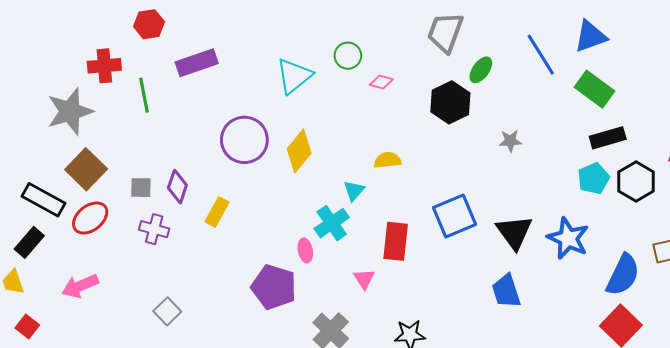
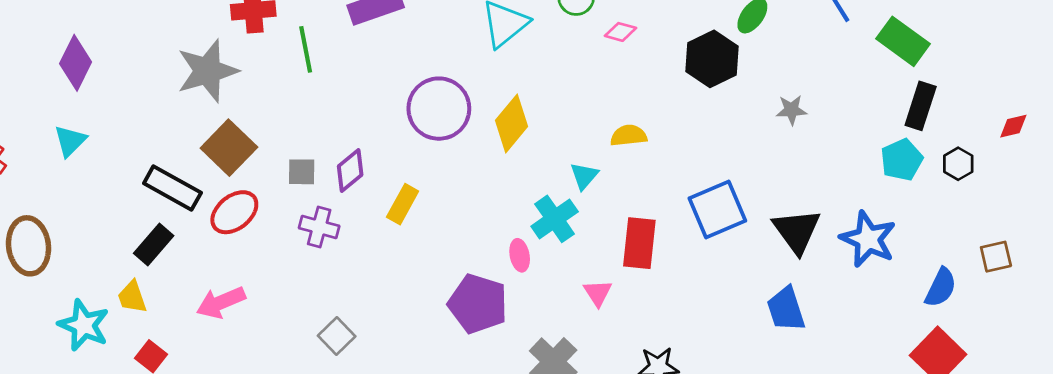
black rectangle: (608, 138) -> (921, 106), turned -56
black hexagon: (636, 181) -> (958, 164), size x0.6
purple diamond: (177, 187) -> (350, 170), turned 32
blue semicircle: (623, 275) -> (941, 288), size x0.7

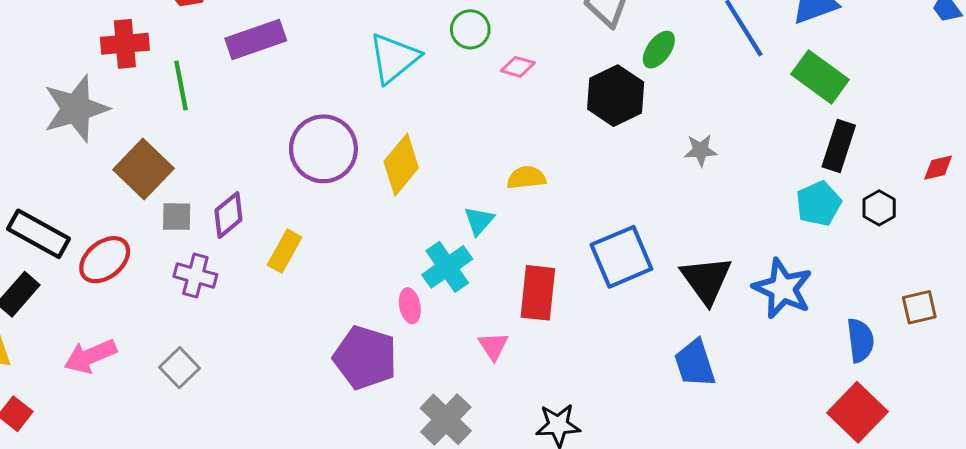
brown square: (229, 148) -> (144, 169), moved
blue semicircle: (941, 288) -> (860, 340), turned -33
gray square: (337, 336) -> (180, 368), moved

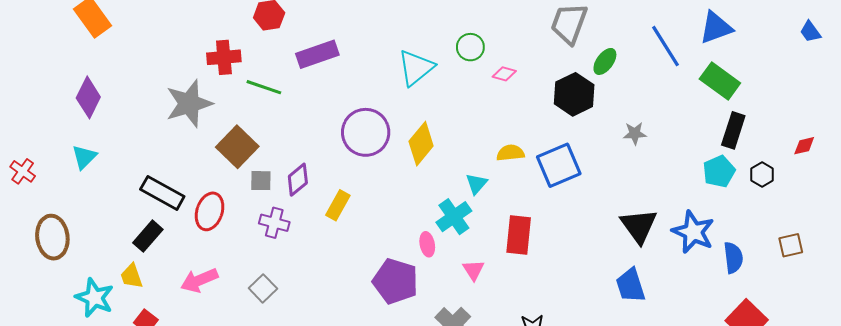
green line: (181, 86) -> (264, 87), turned -60
blue square: (621, 257) -> (559, 165), moved
red ellipse: (105, 260) -> (210, 211), turned -33
blue semicircle: (860, 340) -> (733, 258), moved
pink triangle: (493, 346) -> (473, 270), moved

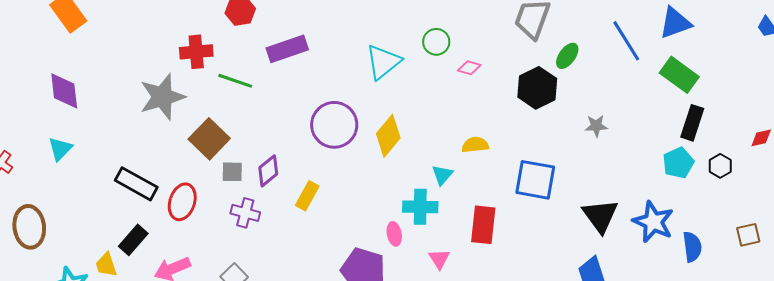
purple diamond: (88, 97) -> (64, 91), turned -33
blue square: (559, 165) -> (535, 180), moved, turned 33
cyan cross: (454, 217) -> (420, 207), turned 36
black rectangle: (148, 236) -> (133, 240), moved

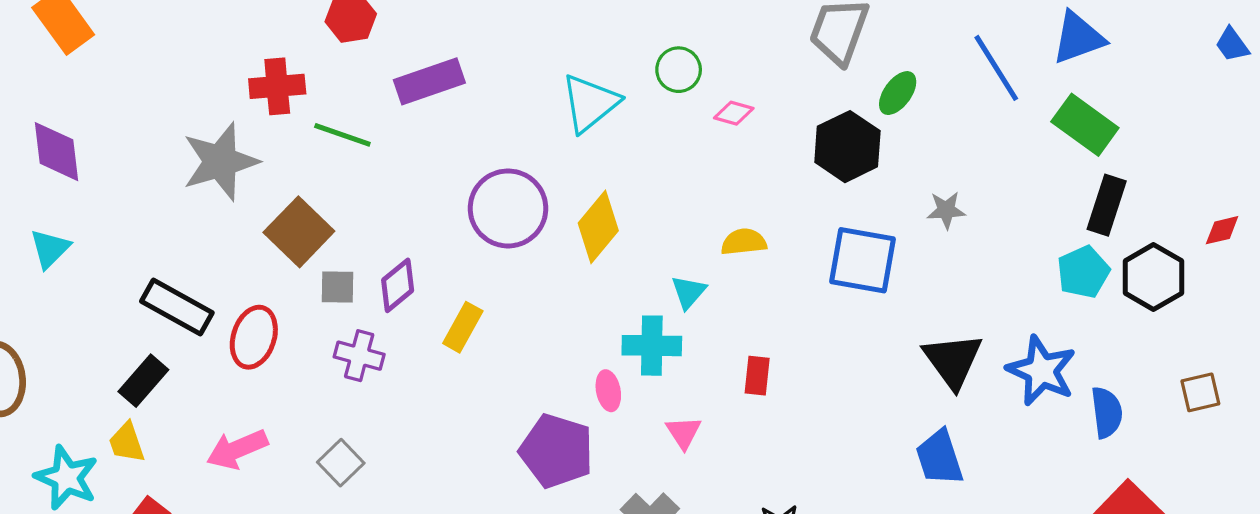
black hexagon: (720, 166) -> (1153, 277), size x1.6
blue square: (535, 180) -> (863, 260), moved
red rectangle: (483, 225) -> (757, 376), size x0.6
black rectangle: (133, 240) -> (143, 381), moved

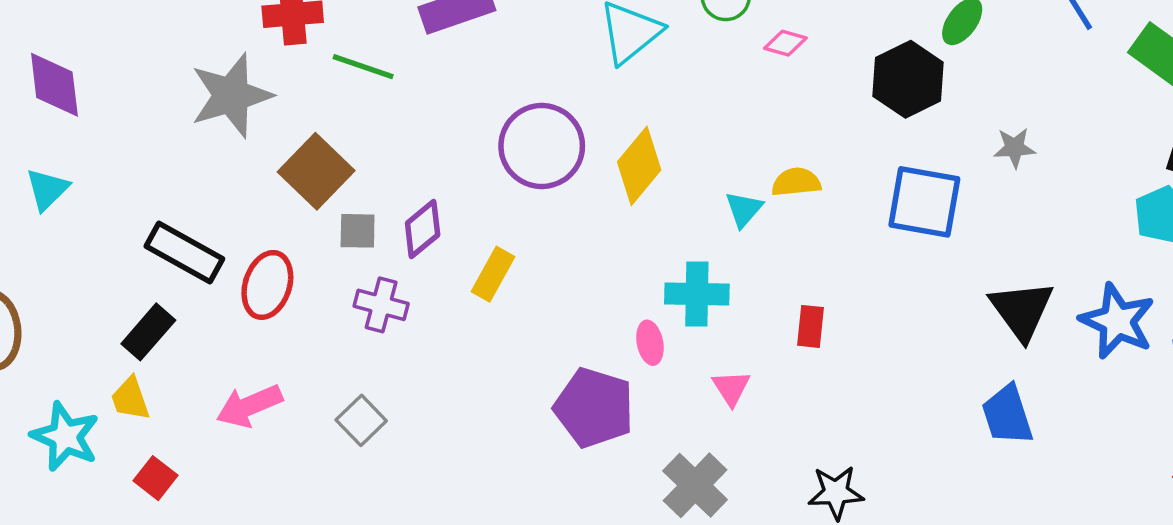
cyan triangle: (689, 292) -> (744, 209), moved

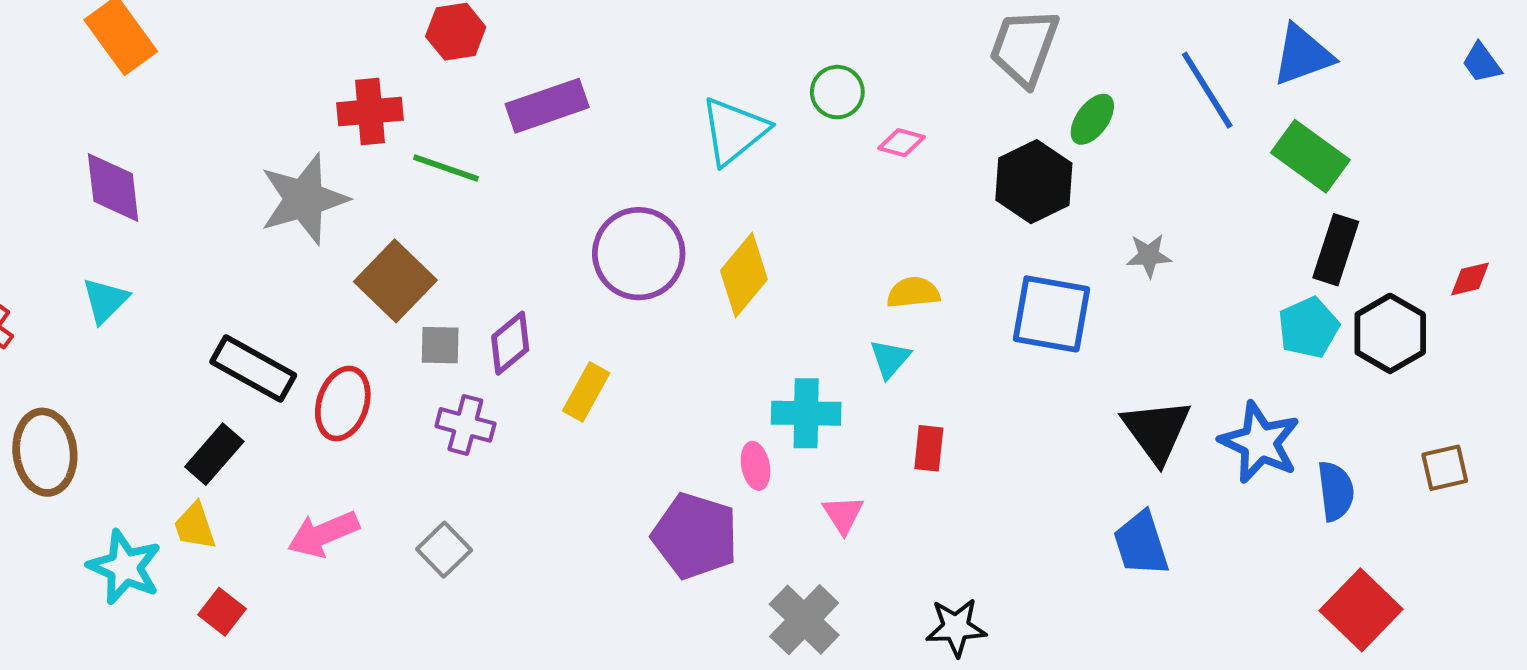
cyan triangle: (744, 209) -> (890, 359), moved

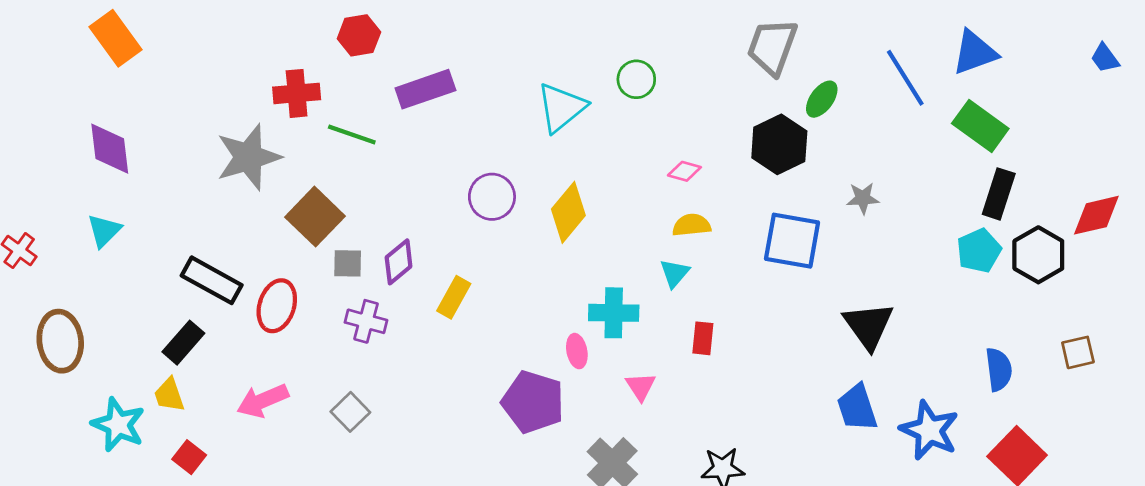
pink diamond: (902, 143) -> (684, 171), moved
purple circle: (639, 254) -> (492, 197), size x0.7
red diamond: (1470, 279) -> (1096, 215), size x1.6
blue star: (1260, 442) -> (929, 430), moved

